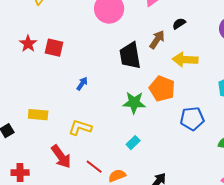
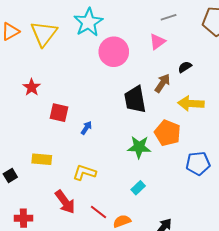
red square: (54, 48) -> (59, 113), moved

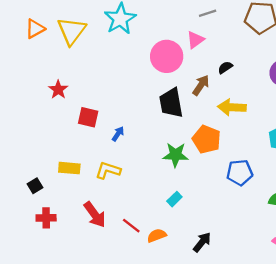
pink circle: (114, 52) -> (167, 56), moved
yellow L-shape: (84, 172) -> (108, 170), moved
red cross: (23, 218) -> (46, 218), moved

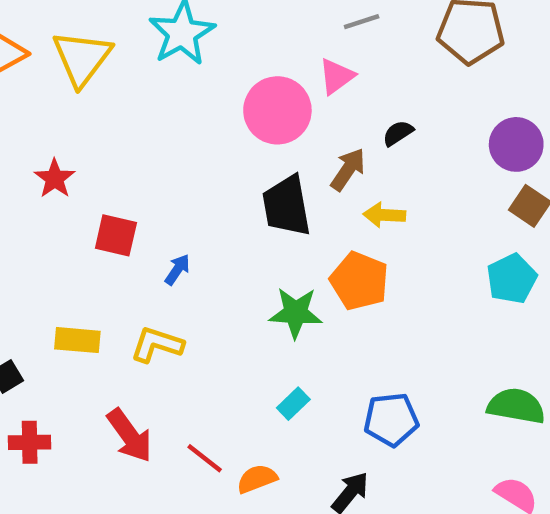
yellow arrow: (232, 107) -> (384, 215), moved, size x0.7
blue pentagon: (240, 173) -> (391, 420), moved

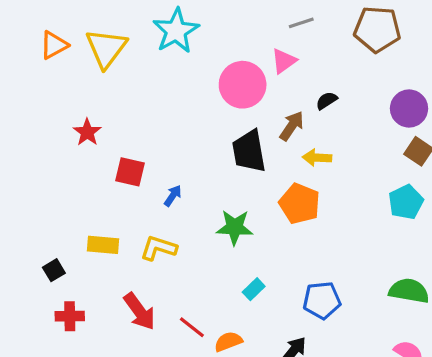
green star: (296, 313) -> (235, 227), moved

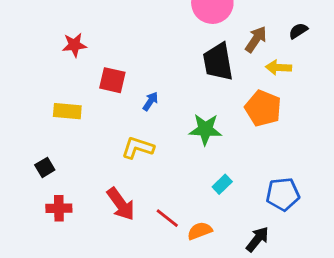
black semicircle: (327, 101) -> (298, 31), moved
red star: (87, 132) -> (74, 45), turned 30
yellow rectangle: (103, 245) -> (67, 111), moved

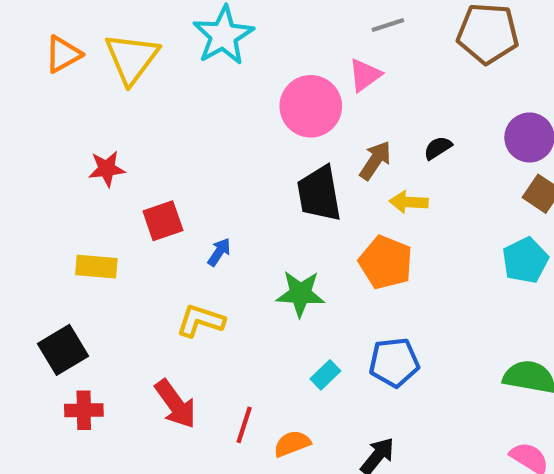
red square: (112, 80) -> (163, 221), turned -32
black square: (45, 167) -> (63, 350), size x1.6
blue pentagon: (283, 194) -> (394, 362), moved
red line: (167, 218) -> (244, 425), turned 70

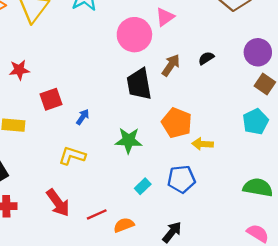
yellow arrow: (409, 202) -> (203, 144), moved
red line: (244, 425) -> (97, 214), turned 48

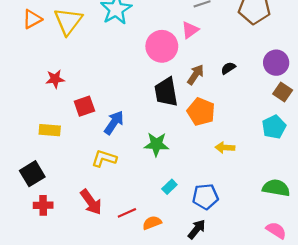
blue arrow: (83, 117) -> (114, 123), size x1.6
orange pentagon: (177, 123) -> (201, 112), moved
blue pentagon: (181, 179) -> (205, 197), moved

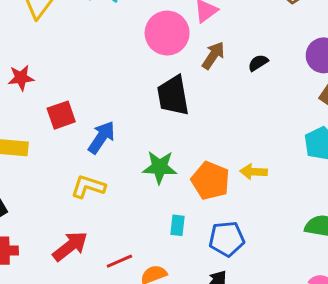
brown arrow: (196, 75) -> (213, 55), moved
orange pentagon: (201, 112) -> (210, 181), moved
cyan rectangle: (169, 187) -> (178, 225), turned -40
red arrow: (91, 202) -> (70, 246), turned -92

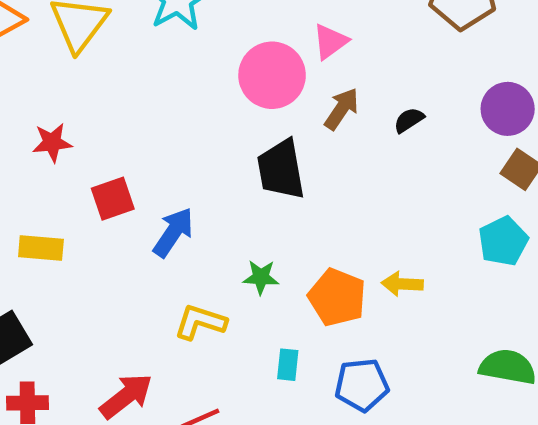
green star: (160, 167) -> (261, 277), size x0.7
yellow L-shape: (88, 187) -> (200, 322), moved

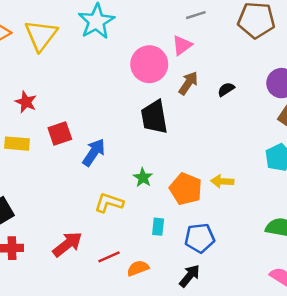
red star: (52, 143) -> (26, 102), turned 30
yellow rectangle: (41, 248) -> (17, 144), moved
green star: (261, 277) -> (143, 178), turned 30

